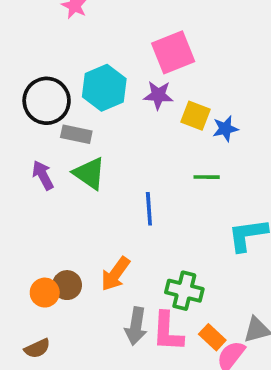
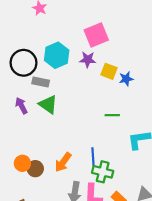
green line: (207, 177) -> (112, 115), moved
blue line: (149, 209) -> (93, 157), moved
orange circle: (45, 293) -> (22, 163), moved

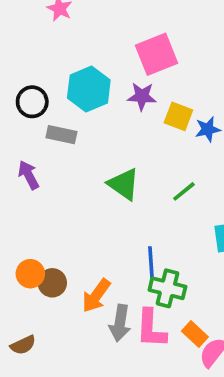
black circle: (23, 63) -> (32, 102), size x0.7
green triangle: (48, 104) -> (124, 184), moved
green line: (112, 115) -> (184, 191), turned -40
orange arrow: (63, 162) -> (96, 296), moved

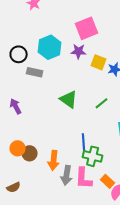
purple arrow: (29, 175) -> (16, 106), moved
orange arrow: (96, 296) -> (54, 160), turned -30

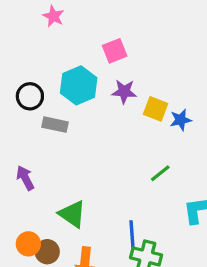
pink square: (87, 28) -> (115, 51), moved, size x0.7
green triangle: (69, 99) -> (72, 214), moved

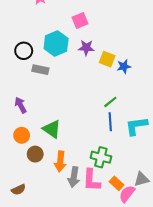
blue line: (132, 234) -> (110, 122), moved
orange circle: (28, 244) -> (22, 135), moved

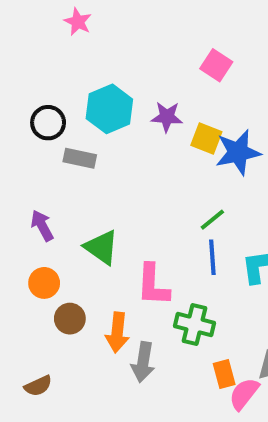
pink square: (80, 21) -> (216, 65), moved, turned -35
blue star: (124, 66) -> (238, 152), size x1.6
green triangle: (52, 129) -> (101, 247), moved
pink L-shape: (92, 180) -> (153, 285), moved
orange rectangle: (117, 183) -> (224, 374), turned 32

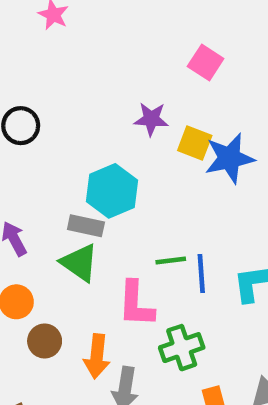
cyan hexagon: (109, 109) -> (112, 191), moved
gray rectangle: (80, 158) -> (86, 226), moved
green line: (212, 220) -> (171, 261), moved, turned 32
green cross: (194, 324) -> (182, 348), turned -33

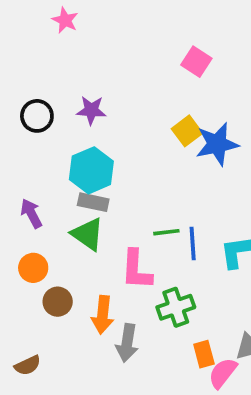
purple star: (151, 119) -> (91, 110), moved
yellow square: (195, 143) -> (187, 131), turned 32
cyan hexagon: (112, 191) -> (91, 170), moved

